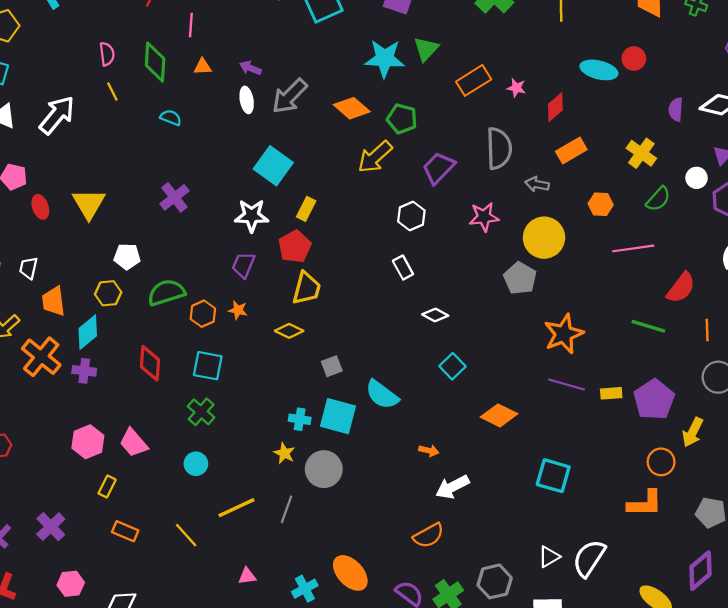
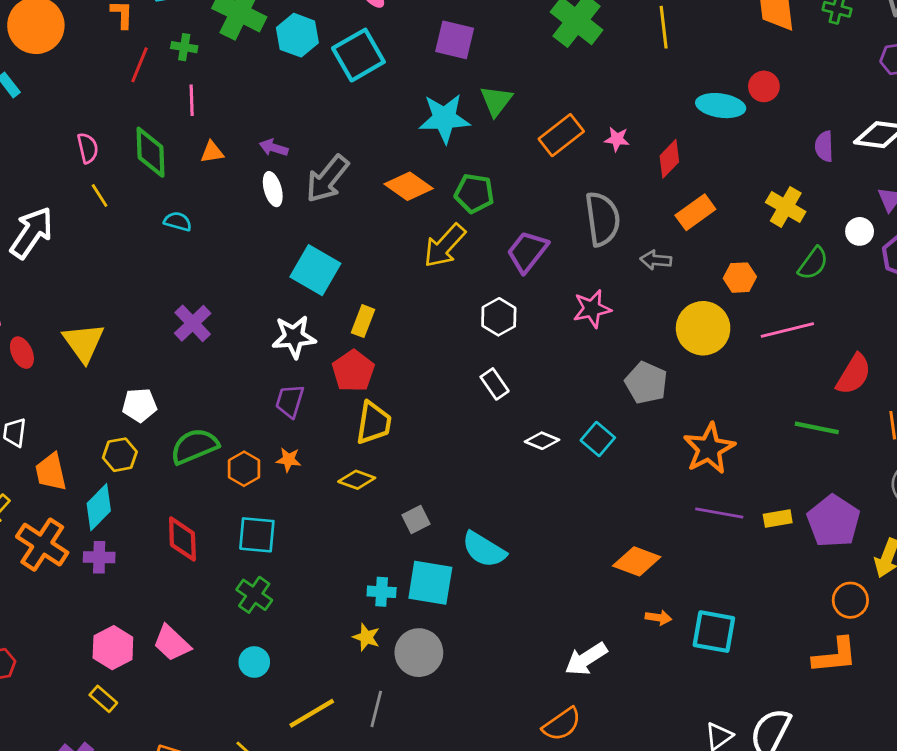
yellow circle: (544, 238) -> (703, 328), moved
cyan square: (452, 366) -> (598, 439), moved
orange arrow: (429, 451) -> (658, 618), moved
yellow rectangle: (107, 487) -> (103, 699), moved, turned -70

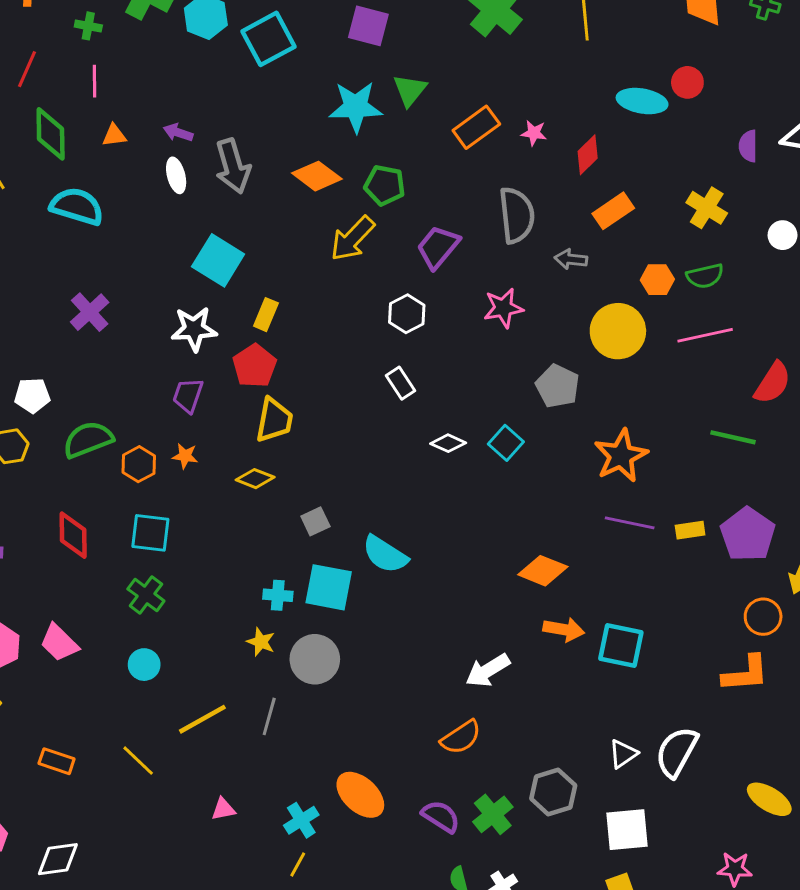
red line: (139, 65) -> (27, 69), moved
gray arrow: (327, 179) -> (233, 166), turned -57
cyan semicircle: (178, 221) -> (77, 206), size x1.8
green semicircle: (813, 263) -> (705, 276), moved, turned 39
orange arrow: (658, 618) -> (564, 629), size x1.5

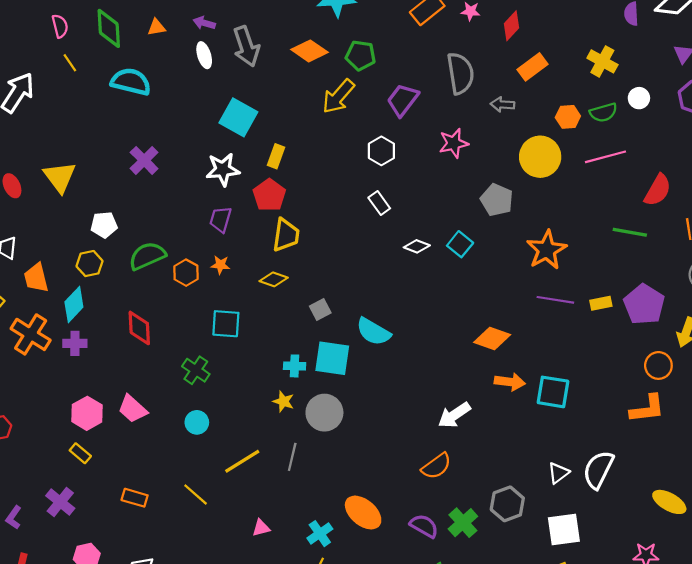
white circle: (783, 235) -> (639, 98), moved
cyan square: (150, 533) -> (226, 324), moved

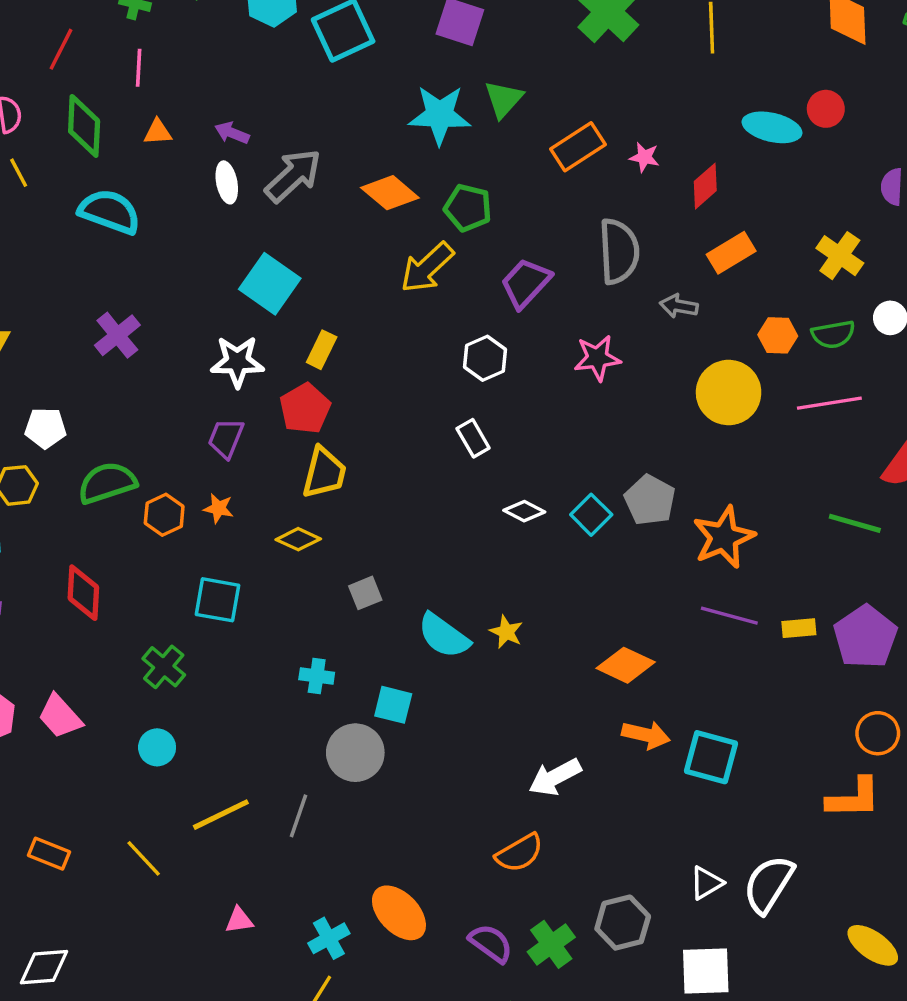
gray arrow: (246, 46) -> (293, 176), turned -120
gray pentagon: (497, 200) -> (650, 500), moved
cyan square: (332, 358) -> (393, 705), moved, size x0.7
yellow star: (283, 401) -> (506, 632), moved

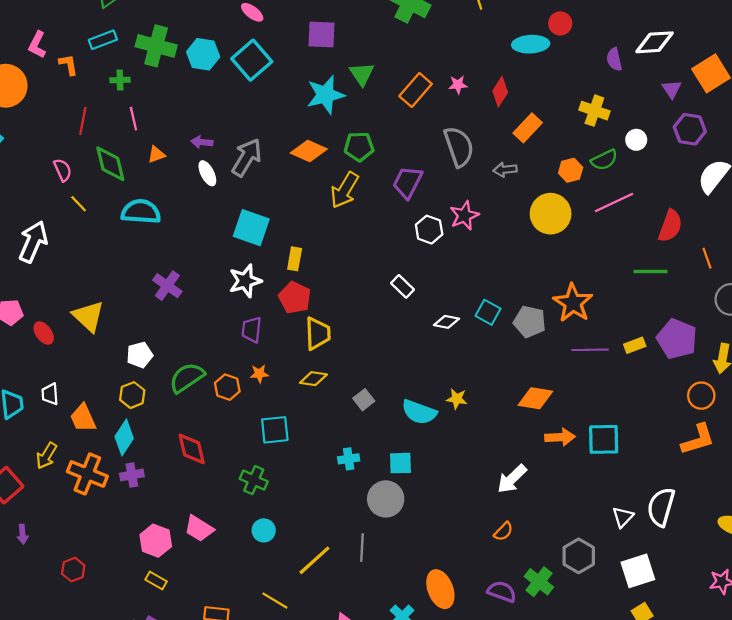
white hexagon: (485, 358) -> (429, 230), moved
gray pentagon: (650, 500) -> (530, 322), moved
orange semicircle: (519, 853) -> (503, 531), size x0.7
orange ellipse: (399, 913) -> (440, 589), turned 39

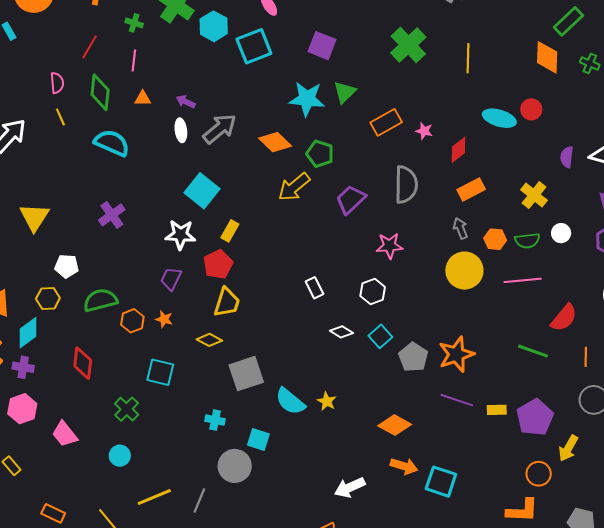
gray arrow: (505, 170) -> (460, 228), moved, turned 55
white hexagon: (429, 230) -> (373, 292), moved
gray square: (364, 400) -> (246, 374), size x1.8
pink hexagon: (156, 541) -> (22, 409), moved

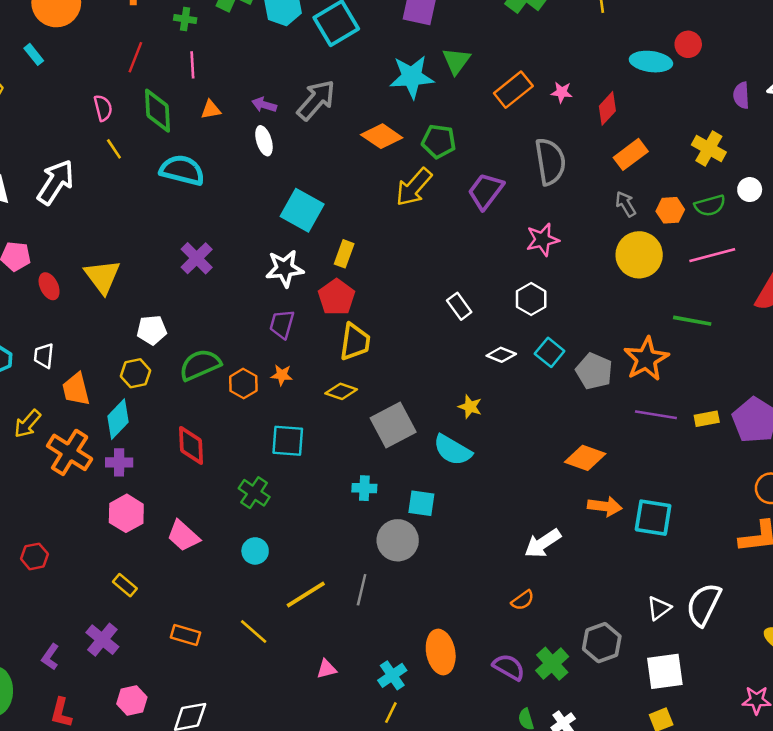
gray arrow: (220, 129) -> (316, 100), moved
green line: (533, 351) -> (692, 321), moved
yellow star: (327, 401) -> (470, 407), moved

